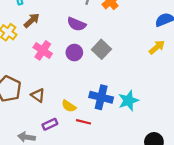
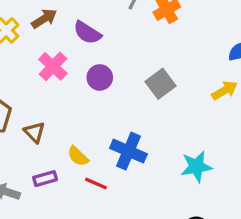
purple semicircle: (77, 24) -> (87, 33), moved
gray square: (101, 49) -> (161, 84), moved
cyan star: (128, 101) -> (196, 167), moved

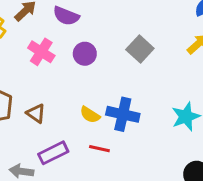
yellow semicircle: (78, 156) -> (90, 115), moved
purple rectangle: (45, 179) -> (53, 153), size x1.4

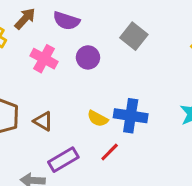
gray square: (140, 49) -> (134, 36), moved
red line: (99, 149) -> (110, 152), turned -54

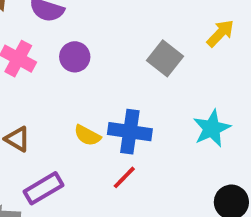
gray square: (134, 36) -> (165, 58), moved
red line: (110, 152) -> (124, 177), moved

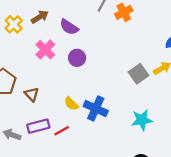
gray square: (165, 58) -> (139, 74), moved
red line: (124, 177) -> (62, 131), moved

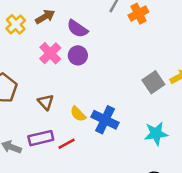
purple circle: (77, 58) -> (78, 55), moved
brown triangle: (32, 94) -> (46, 102), moved

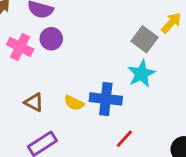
cyan star: (156, 134) -> (141, 74), moved
red line: (67, 144) -> (124, 139), moved

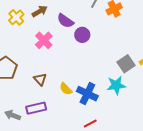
purple circle: (51, 39) -> (82, 35), moved

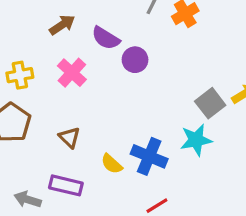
yellow cross: (16, 17) -> (20, 75), moved, turned 35
yellow semicircle: (66, 89) -> (112, 164), moved
purple rectangle: (36, 108) -> (66, 185), turned 30

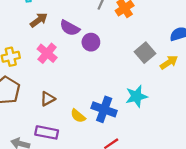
gray square: (210, 103) -> (145, 53), moved
brown triangle: (70, 137) -> (48, 99), turned 49

